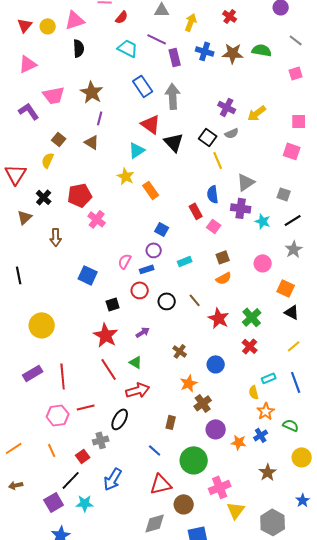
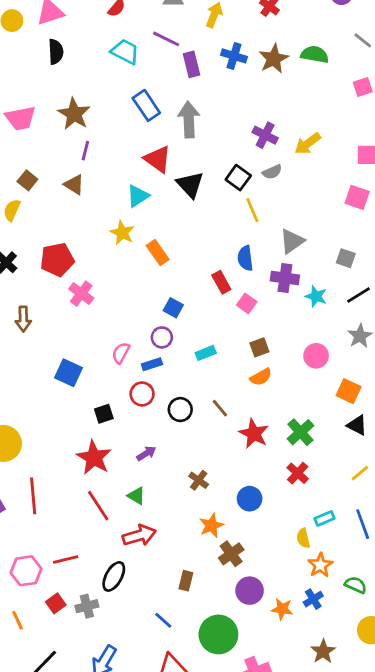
brown star: (233, 53) -> (274, 59), turned -30
red line: (63, 376) -> (33, 496), moved
red square: (83, 456) -> (56, 603), moved

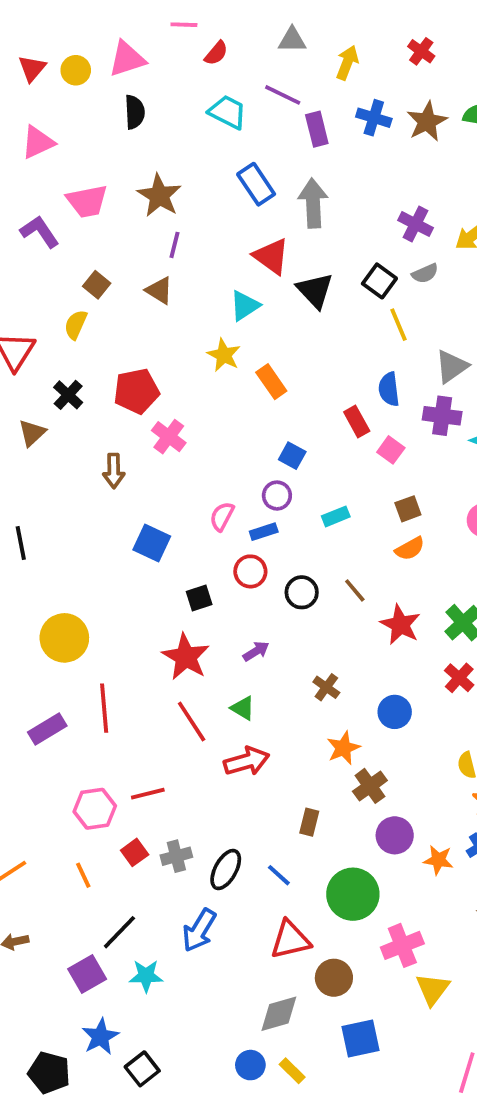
brown arrow: (23, 319) -> (114, 471), moved
black ellipse: (114, 576) -> (226, 870), moved

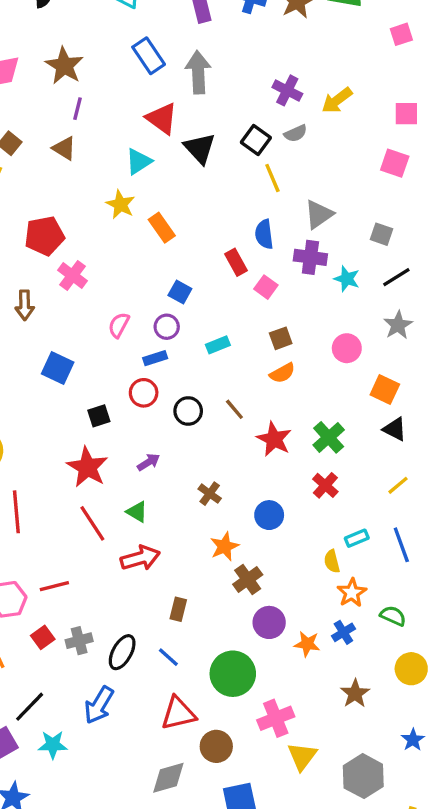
pink semicircle: (222, 516) -> (119, 325), moved
brown rectangle: (309, 822) -> (178, 609), moved

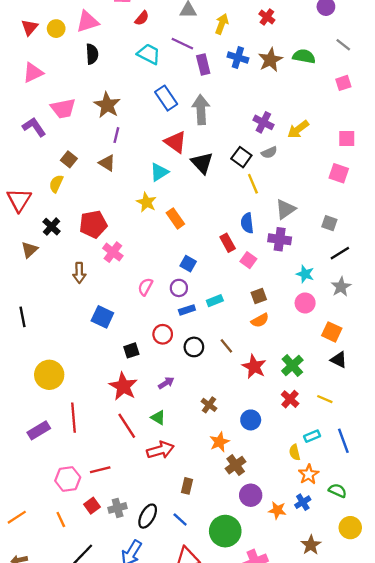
cyan star: (347, 279) -> (305, 274), moved
blue rectangle: (155, 358) -> (187, 310), moved
yellow line: (398, 485) -> (325, 399), moved, turned 63

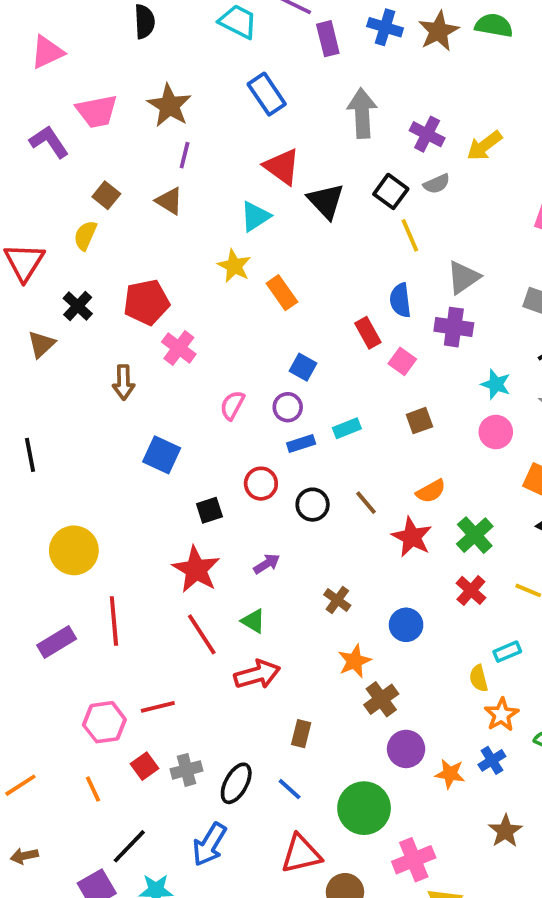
gray arrow: (201, 110) -> (362, 113), moved
orange semicircle: (260, 320) -> (431, 491), moved

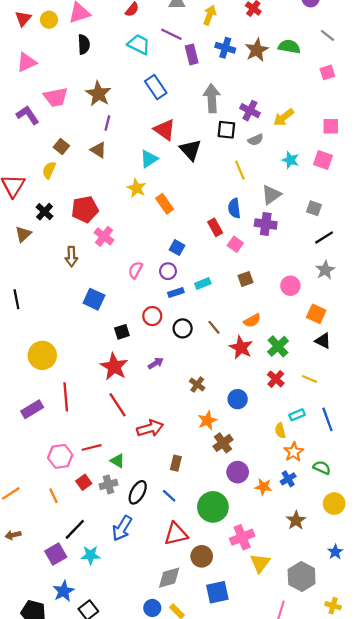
black square: (391, 191) -> (226, 130), moved, turned -30
cyan star: (496, 384) -> (290, 160), moved
green triangle: (253, 621) -> (117, 461), moved

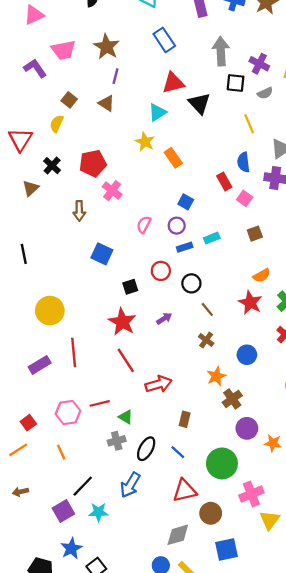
red triangle: (165, 130) -> (173, 83), turned -50
brown line: (214, 327) -> (207, 309), moved
red square: (84, 482) -> (28, 423), moved

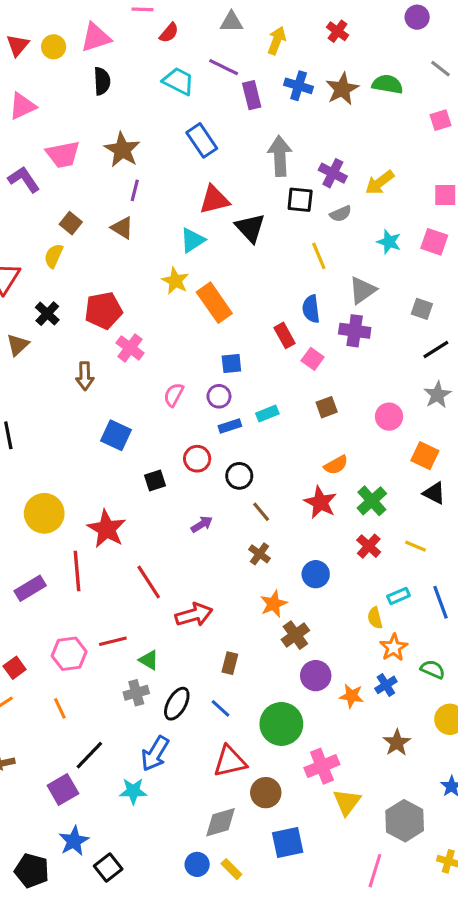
orange rectangle: (173, 158) -> (214, 303), size x1.4
blue square: (186, 202) -> (231, 364), turned -35
red star: (122, 322) -> (107, 529), moved
cyan star: (99, 512) -> (133, 791), moved

